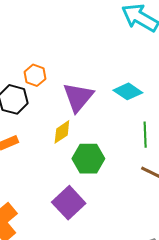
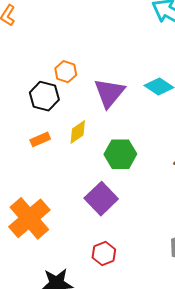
yellow diamond: (62, 132) -> (78, 132), moved

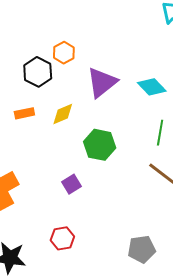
purple square: (101, 199) -> (72, 184), size x0.6

